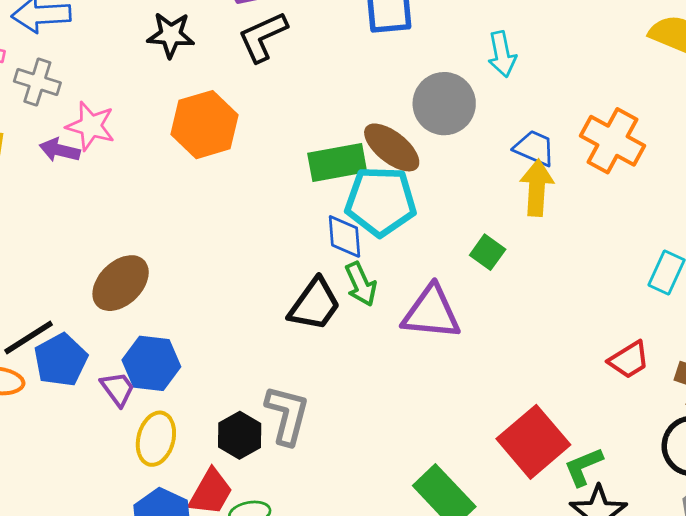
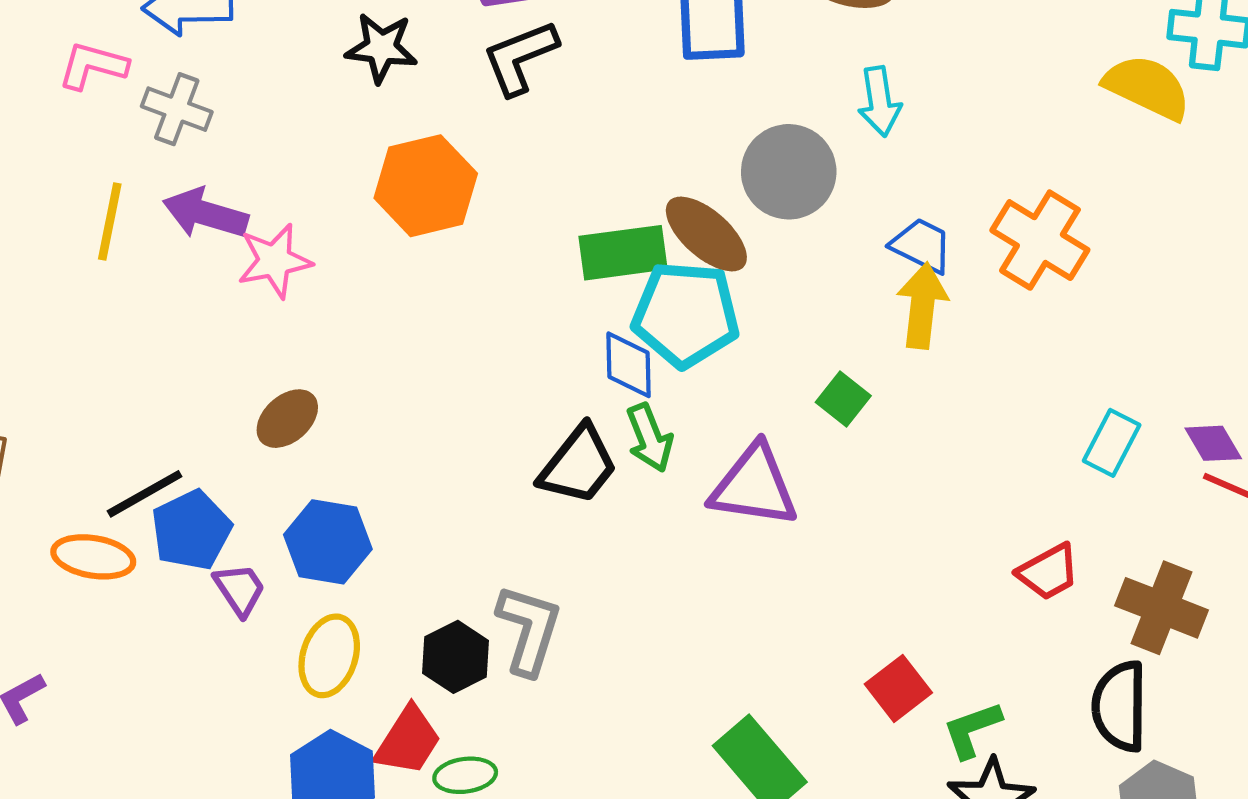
pink star: (91, 126) -> (275, 261), moved, turned -30
purple arrow: (60, 150) -> (205, 213), size x1.4
brown ellipse: (121, 283) -> (287, 419), size x0.7
purple trapezoid: (118, 389) -> (240, 589), moved
red square: (533, 442) -> (898, 688), size x0.6

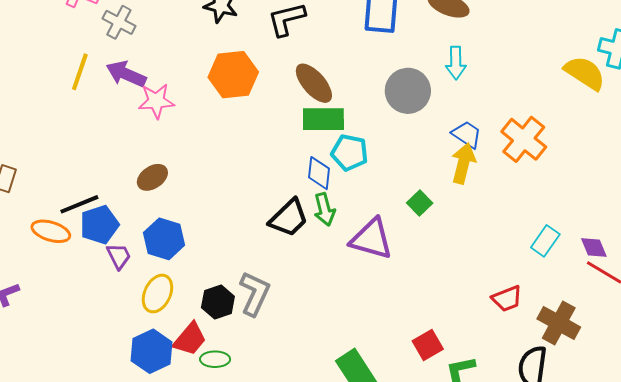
brown ellipse: (706, 234) -> (314, 83), moved
cyan pentagon: (686, 314) -> (350, 153), size x0.7

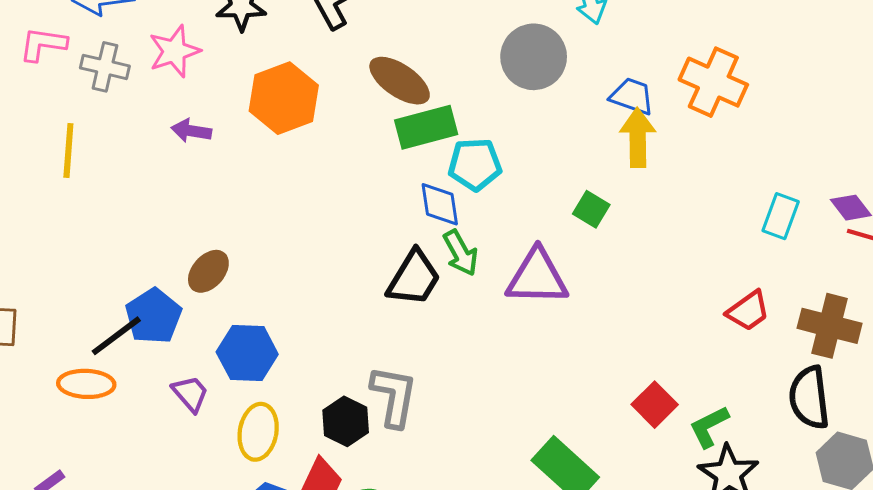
purple arrow: (126, 74) -> (191, 131), moved, size x0.7
pink star: (156, 101) -> (174, 51), moved
blue pentagon: (99, 225) -> (153, 316), moved

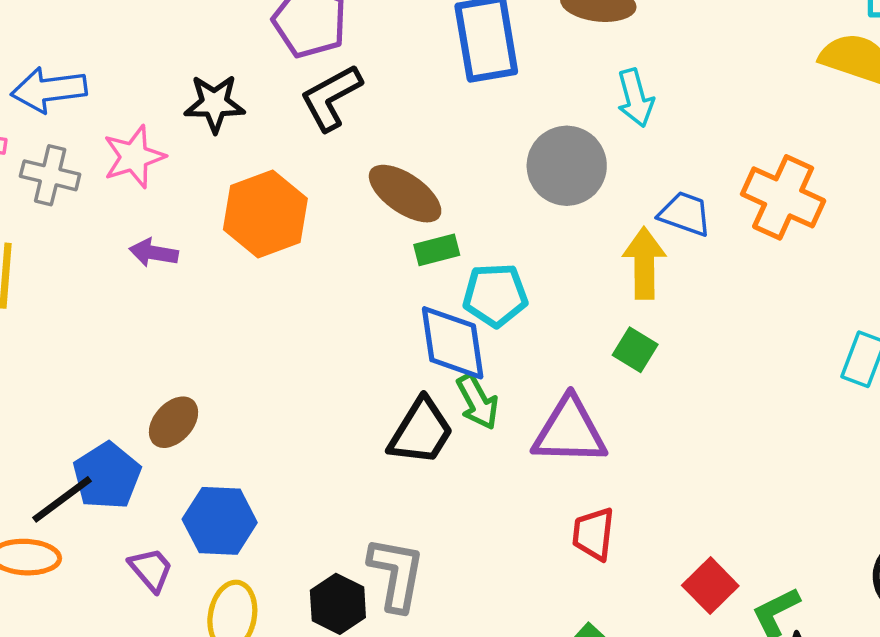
green rectangle: (426, 127) -> (437, 250), size x0.6
yellow arrow: (638, 138) -> (644, 263), moved
blue diamond: (440, 204) -> (453, 343), size x1.4
red trapezoid: (748, 311) -> (593, 534), moved, turned 132

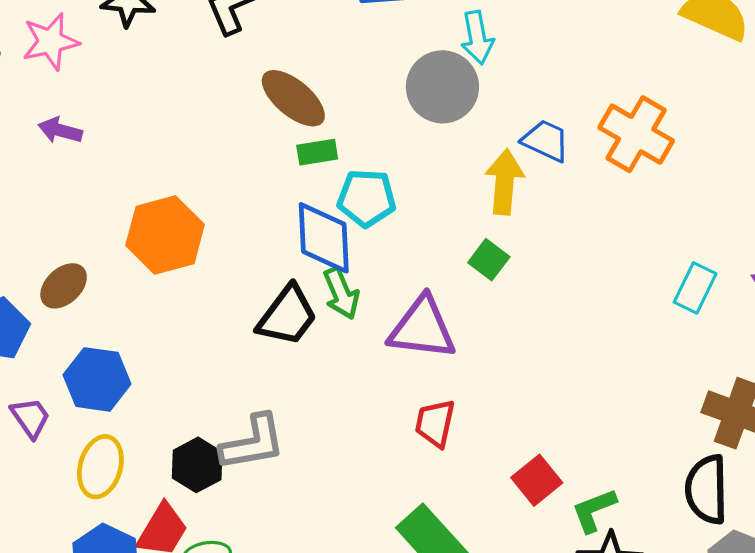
cyan arrow: (635, 98) -> (477, 38), moved
orange hexagon: (265, 214) -> (165, 235), moved
gray L-shape: (396, 574) -> (253, 443), turned 64

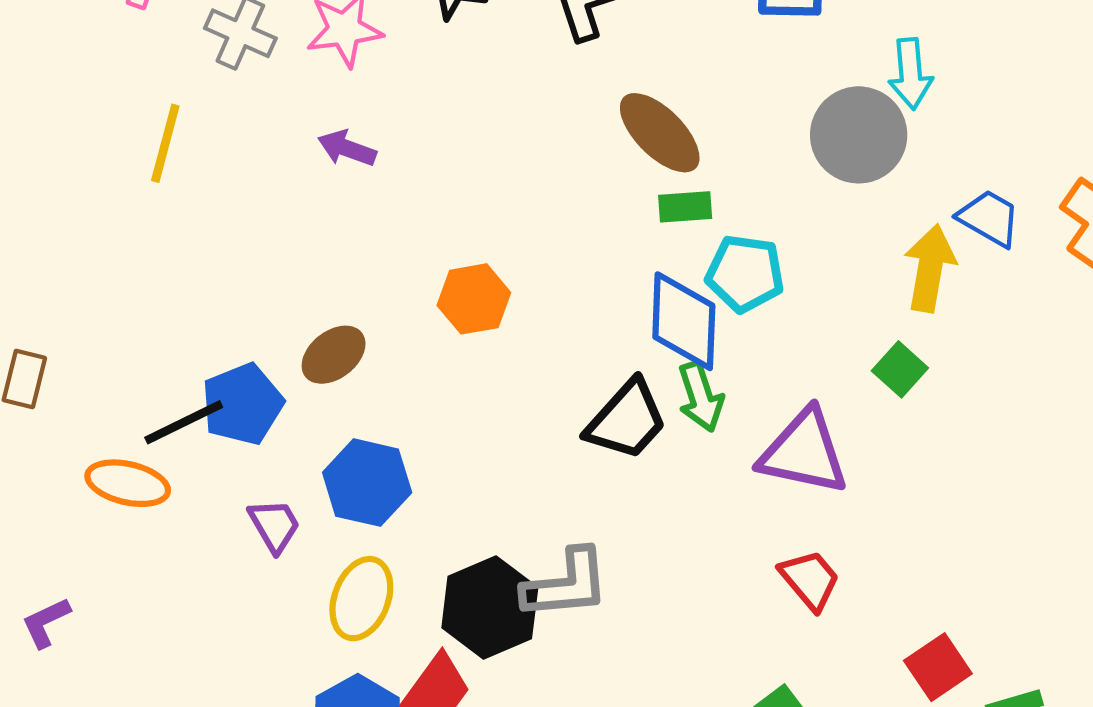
orange hexagon: (165, 235) -> (474, 299), size x0.7
red trapezoid: (435, 423) -> (810, 580), turned 123
black hexagon: (197, 465) -> (490, 607), size x1.4

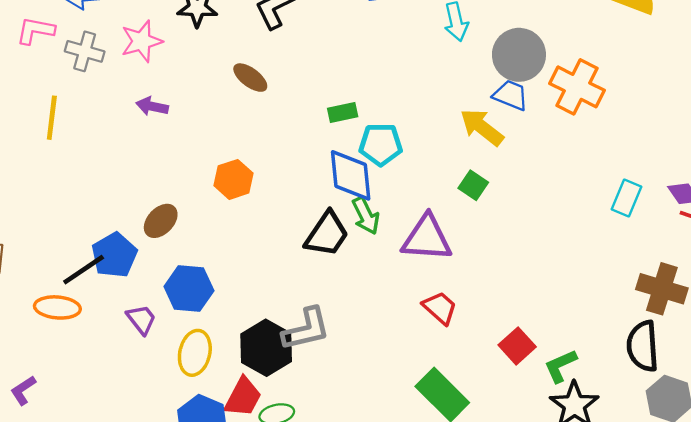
brown ellipse: (660, 133) -> (250, 78), moved, size x0.7
gray circle: (859, 135) -> (519, 55), moved
yellow arrow: (930, 268) -> (482, 127), turned -54

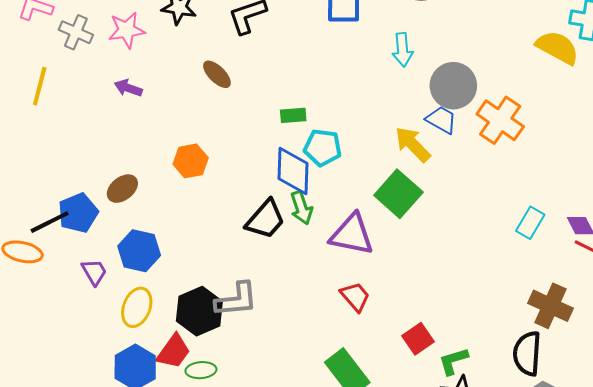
green square: (473, 185) -> (398, 194), size x1.8

